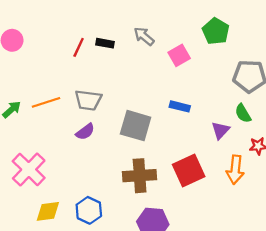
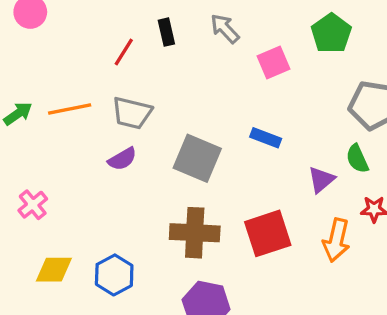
black rectangle: (105, 43) -> (166, 32), turned 60
red line: (79, 47) -> (124, 52), moved
pink cross: (29, 169) -> (33, 205), size x0.6

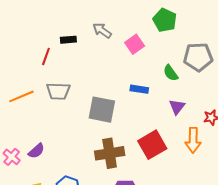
black rectangle: (166, 32) -> (68, 40), turned -70
purple semicircle: (122, 159) -> (36, 151), moved
green semicircle: (357, 159) -> (171, 73), moved

